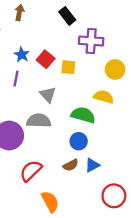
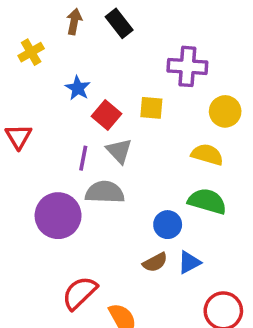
black rectangle: (67, 16) -> (119, 23), moved
red square: (46, 59) -> (107, 115), moved
purple line: (16, 79) -> (83, 158), moved
green semicircle: (83, 115) -> (207, 201), moved
red semicircle: (31, 171) -> (80, 293), moved

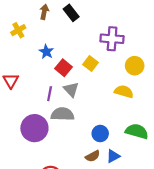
yellow square: (151, 108) -> (90, 64), turned 32
green semicircle: (207, 201) -> (137, 131), moved

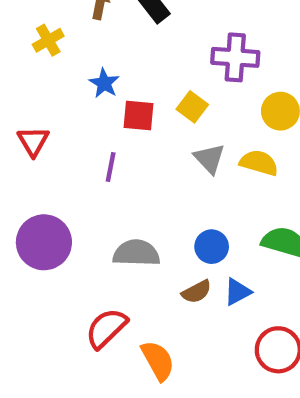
red square: (64, 68) -> (139, 115), turned -35
gray triangle: (71, 89) -> (209, 158), moved
gray semicircle: (62, 114) -> (136, 253), moved
purple circle: (34, 128) -> (44, 242), moved

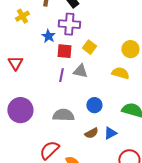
purple cross: (235, 57) -> (69, 24), moved
gray triangle: (209, 158) -> (80, 71), moved, turned -35
purple line: (111, 167) -> (61, 75), moved
blue circle: (212, 247) -> (94, 105), moved

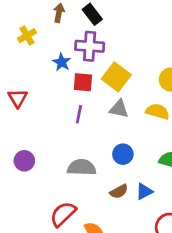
yellow square: (89, 47) -> (116, 77), size x1.5
gray triangle: (80, 71) -> (119, 109), moved
purple circle: (20, 110) -> (24, 161), size x0.6

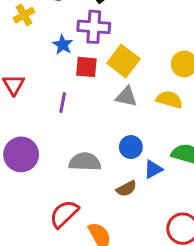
purple line: (79, 114) -> (63, 103), moved
purple circle: (24, 161) -> (21, 154), size x1.5
blue triangle: (144, 191) -> (153, 169), moved

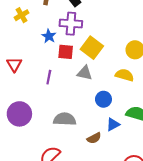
gray triangle: (126, 97) -> (85, 73), moved
blue circle: (131, 147) -> (103, 99), moved

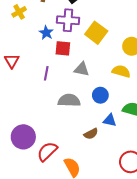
yellow square: (92, 48) -> (96, 33), moved
purple circle: (19, 114) -> (23, 137), moved
gray semicircle: (65, 119) -> (69, 100), moved
blue triangle: (113, 124) -> (110, 120), turned 40

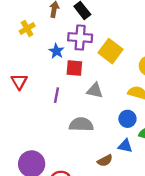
blue circle: (100, 95) -> (127, 119), moved

